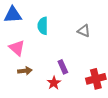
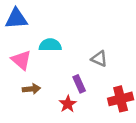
cyan semicircle: (43, 26) -> (50, 45), moved, turned 90
gray triangle: (84, 31) -> (99, 59), moved

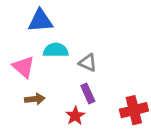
blue triangle: (16, 19) -> (40, 21), moved
gray triangle: (99, 59) -> (88, 63), moved

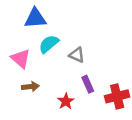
cyan semicircle: (56, 50) -> (49, 44), turned -40
purple rectangle: (88, 93) -> (88, 84), moved

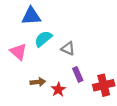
brown arrow: (30, 87) -> (38, 82), moved

